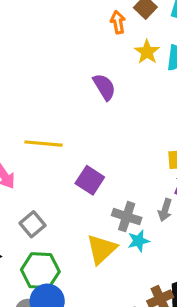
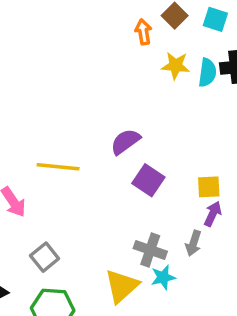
yellow star: (147, 52) -> (176, 66), turned -30
purple semicircle: (104, 87) -> (125, 142), moved, turned -96
purple square: (90, 180) -> (148, 180), moved

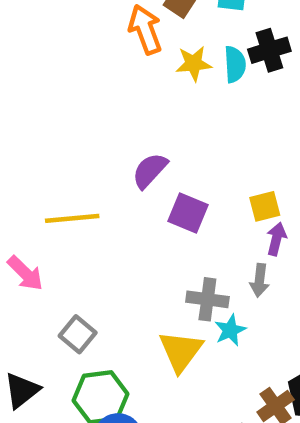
orange arrow: (143, 32) -> (145, 29), size x1.5

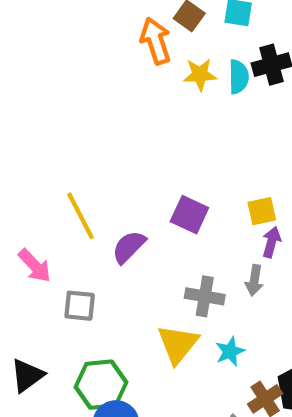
purple semicircle: (150, 171) -> (129, 247), moved
yellow line: (72, 218) -> (81, 216), turned 66
cyan star: (230, 330) -> (230, 351), moved
gray square: (78, 334) -> (80, 306), moved, turned -36

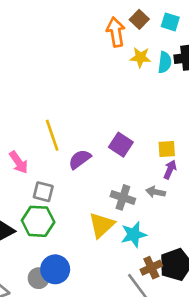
gray arrow: (254, 280) -> (156, 192), turned 84
cyan star: (230, 351) -> (134, 234), size x1.4
green hexagon: (101, 385) -> (38, 221), moved

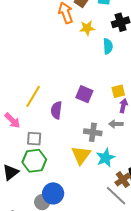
cyan semicircle: (165, 62) -> (108, 46), moved
yellow line: (52, 135) -> (33, 96), turned 60
purple semicircle: (80, 159) -> (56, 110), turned -36

